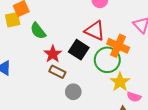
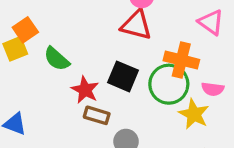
red triangle: (95, 31) -> (136, 25), moved
pink semicircle: (134, 97) -> (213, 89), moved

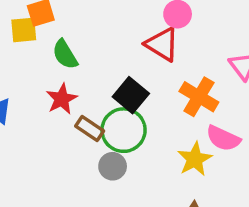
green circle: (169, 84) -> (124, 130), moved
pink semicircle: (213, 89) -> (223, 138), size x1.4
red star: (85, 90) -> (62, 99), moved

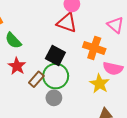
brown rectangle: (90, 128) -> (36, 79), turned -70

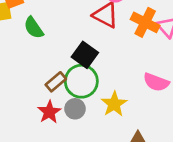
orange cross: (94, 48) -> (145, 22), moved
red star: (17, 66) -> (49, 112), moved
yellow star: (99, 84) -> (114, 104), moved

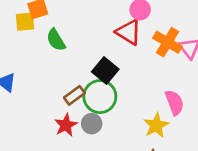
pink semicircle: (156, 82) -> (174, 103), turned -135
yellow star: (114, 104) -> (156, 125), moved

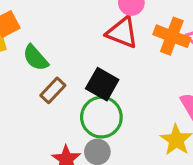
brown rectangle: (74, 95) -> (53, 90), moved

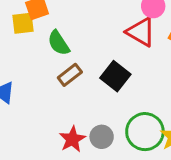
green circle: (101, 117) -> (145, 132), moved

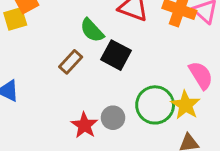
green semicircle: (59, 43) -> (92, 30), moved

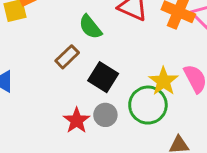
black square: (116, 55) -> (103, 77), moved
yellow star: (186, 105) -> (163, 81), moved

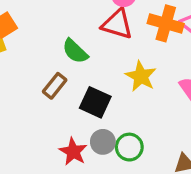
yellow star: (163, 81) -> (141, 76), moved
green circle: (148, 105) -> (129, 147), moved, size x0.7

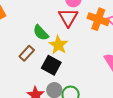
red triangle: (117, 24) -> (68, 17), turned 40
yellow star: (141, 76) -> (58, 45), moved

